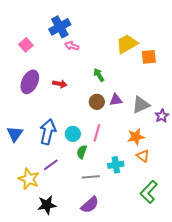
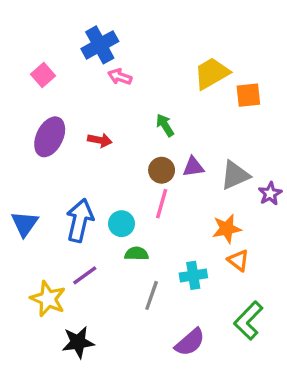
pink line: (97, 133) -> (162, 204), moved
green semicircle: (82, 152) -> (137, 254), turned 72
gray line: (91, 177) -> (152, 295), turned -66
purple semicircle: (90, 205) -> (190, 342), moved

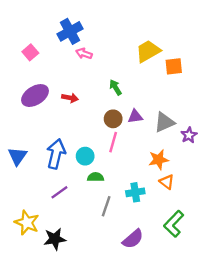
purple ellipse: (50, 137) -> (35, 96), turned 32
yellow star: (48, 299) -> (27, 223), moved

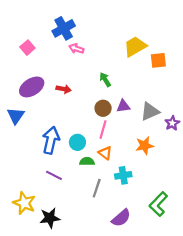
blue triangle: (17, 156) -> (16, 116), moved
orange triangle: (167, 182) -> (105, 153), moved
purple line: (59, 192) -> (54, 175), turned 63

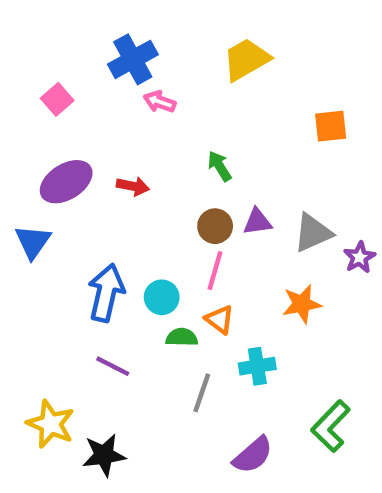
yellow trapezoid: (135, 46) -> (246, 59), moved

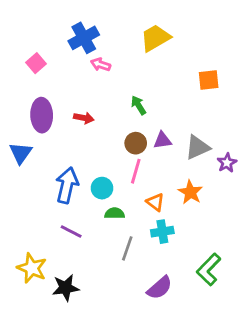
purple ellipse: (66, 182) -> (42, 115), turned -60
orange star: (302, 304) -> (190, 192), turned -30
orange triangle: (219, 320) -> (155, 202), moved

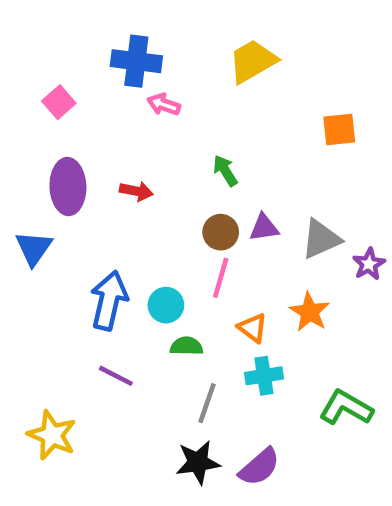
blue cross: (84, 38) -> (136, 61), turned 36
green L-shape: (209, 269) -> (346, 408), moved, turned 76
black star: (66, 288) -> (198, 462), moved

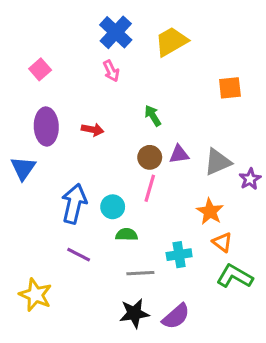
blue cross: (136, 61) -> (116, 32), moved, turned 36
pink arrow: (164, 104) -> (111, 71), turned -135
orange triangle: (253, 328) -> (222, 242), moved
gray line: (207, 403) -> (140, 273), turned 68

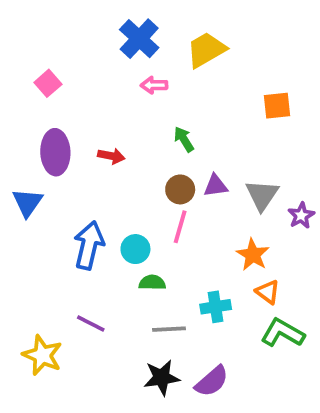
pink arrow: (111, 71) -> (154, 85), moved, turned 115
gray triangle: (218, 162) -> (262, 195), turned -32
purple line: (79, 255) -> (91, 324), moved

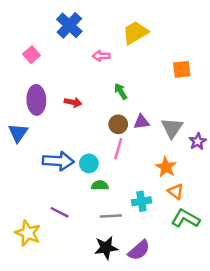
blue cross: (139, 39) -> (69, 25), moved
blue arrow: (89, 245) -> (58, 161), turned 80

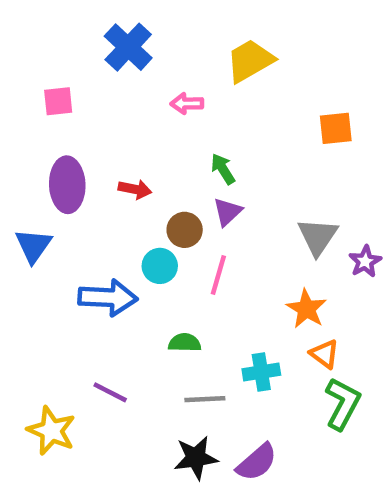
pink square: (31, 55) -> (58, 101), turned 35
purple triangle: (141, 122) -> (227, 212), moved, turned -35
brown circle: (118, 124) -> (185, 230), moved
cyan circle: (89, 163) -> (160, 266), moved
green L-shape: (185, 218) -> (343, 404), turned 88

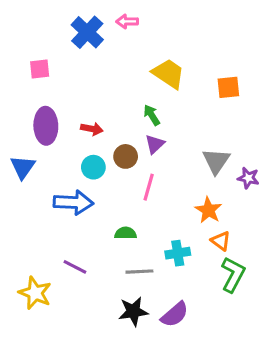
yellow trapezoid: (250, 61) -> (169, 74), moved, turned 64
pink arrow: (187, 104) -> (127, 21), moved
purple star: (365, 261) -> (248, 178), turned -30
cyan circle: (160, 266) -> (93, 167), moved

